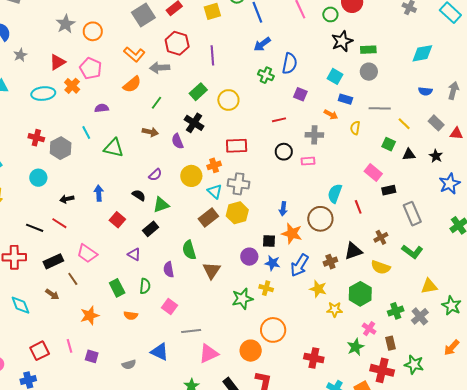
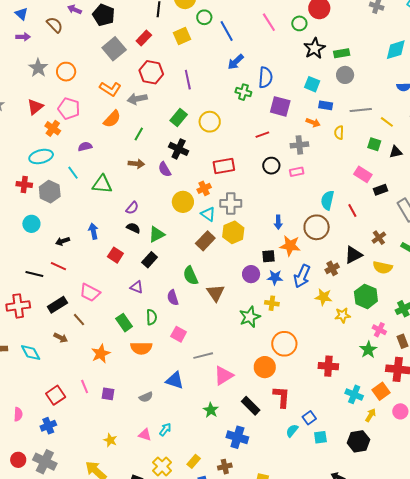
cyan ellipse: (43, 94) -> (41, 157), moved
purple square: (300, 94) -> (280, 106), size x1.5
purple semicircle: (155, 175) -> (132, 208), moved
orange semicircle: (131, 315) -> (141, 348), size x1.5

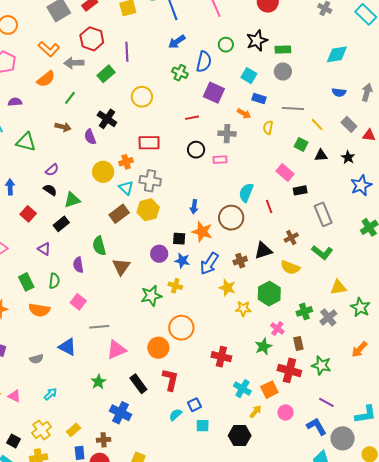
green circle: (299, 23) -> (226, 45), moved
green rectangle: (179, 117) -> (106, 74), moved
pink triangle: (145, 435) -> (14, 396), moved

